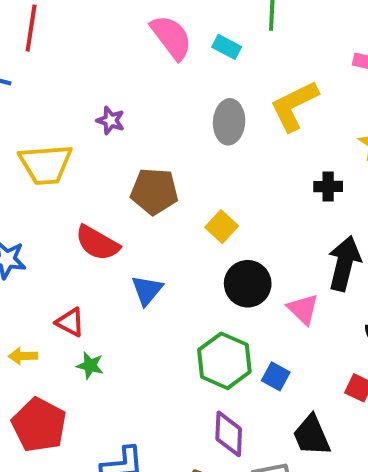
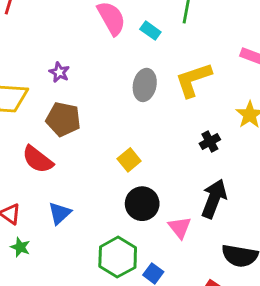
black cross: (328, 187) -> (210, 141), turned -36
brown pentagon: (154, 191) -> (63, 119), moved
blue triangle: (147, 290) -> (60, 213), moved

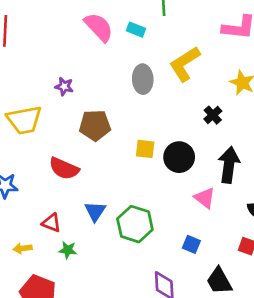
brown pentagon: (63, 119) -> (95, 125), moved
yellow square: (129, 160) -> (145, 149), turned -30
black circle: (142, 204) -> (179, 157), moved
green hexagon: (118, 257) -> (135, 224), moved

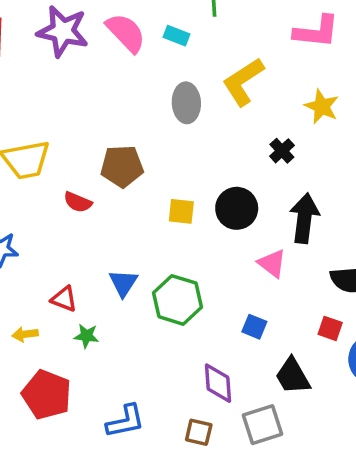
purple star: (64, 86) -> (63, 31), moved, size x2.0
yellow square: (145, 149) -> (181, 211), moved
red semicircle: (64, 168) -> (78, 202), moved, size x0.7

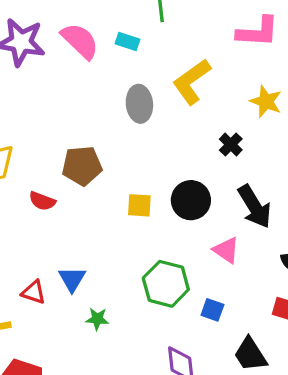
black arrow: (304, 218) -> (255, 207), turned 144
blue triangle: (123, 283) -> (72, 279), moved
green hexagon: (177, 300) -> (166, 284), moved
green star: (86, 336) -> (97, 319), moved

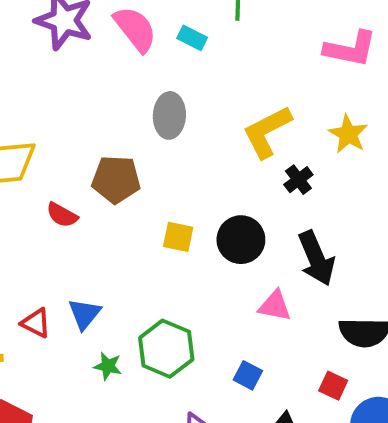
yellow L-shape: (192, 82) -> (267, 132), moved
gray ellipse: (139, 104) -> (169, 115), moved
pink triangle: (226, 250) -> (275, 306), turned -32
green hexagon: (166, 284) -> (166, 349), moved

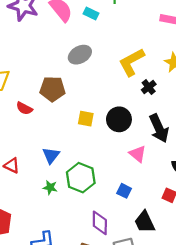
gray ellipse: (169, 115) -> (80, 55), turned 60
pink triangle: (275, 306) -> (138, 154), turned 30
blue triangle: (84, 314) -> (51, 155), moved

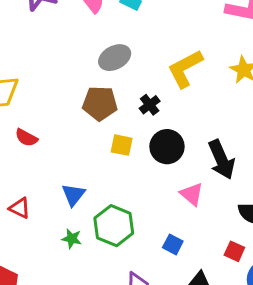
black cross: (149, 87) -> (150, 105), moved
brown pentagon: (52, 89) -> (100, 103), moved
red semicircle: (24, 108) -> (26, 138), moved

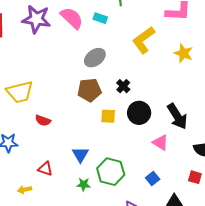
yellow L-shape: (185, 69) -> (144, 40), moved
blue square: (173, 244) -> (153, 178), turned 32

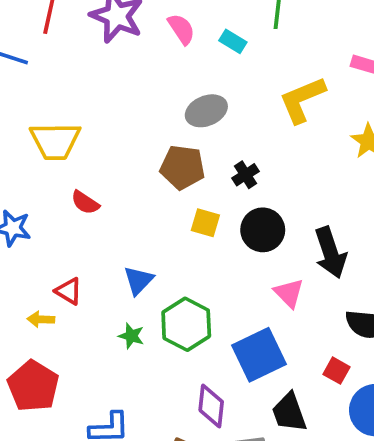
pink semicircle: (72, 18) -> (181, 29), size x0.7
blue square: (153, 178) -> (259, 355), size x2.0
yellow arrow: (25, 190) -> (41, 319), moved

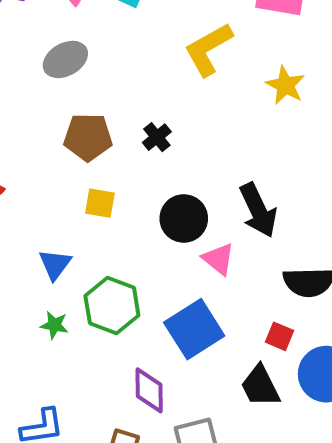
gray ellipse: (206, 111) -> (65, 59), moved
yellow square: (205, 223) -> (100, 203), moved
black circle: (263, 230) -> (184, 218), moved
black trapezoid: (289, 413) -> (260, 386), moved

